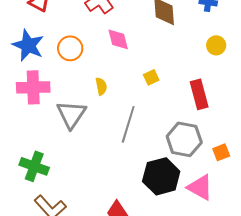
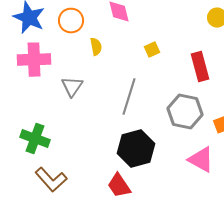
yellow semicircle: (101, 86) -> (96, 47), moved
gray triangle: (71, 114) -> (72, 87), size x0.7
black hexagon: (161, 176) -> (136, 149), moved

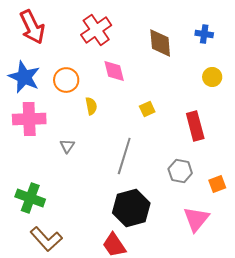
gray triangle: (72, 87) -> (67, 146), size x0.7
gray hexagon: (185, 112) -> (180, 171), size x0.7
pink triangle: (201, 160) -> (196, 219), turned 40

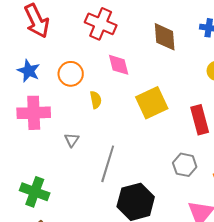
red cross: (96, 30) -> (101, 24), turned -32
blue star: (24, 77) -> (29, 71), size x0.7
yellow square: (147, 109) -> (152, 103), size x2.0
gray line: (124, 156) -> (108, 164), moved

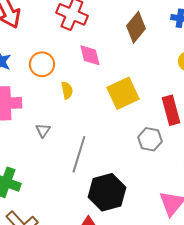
brown diamond: (165, 37) -> (136, 27), turned 44
gray hexagon: (185, 165) -> (150, 139), moved

